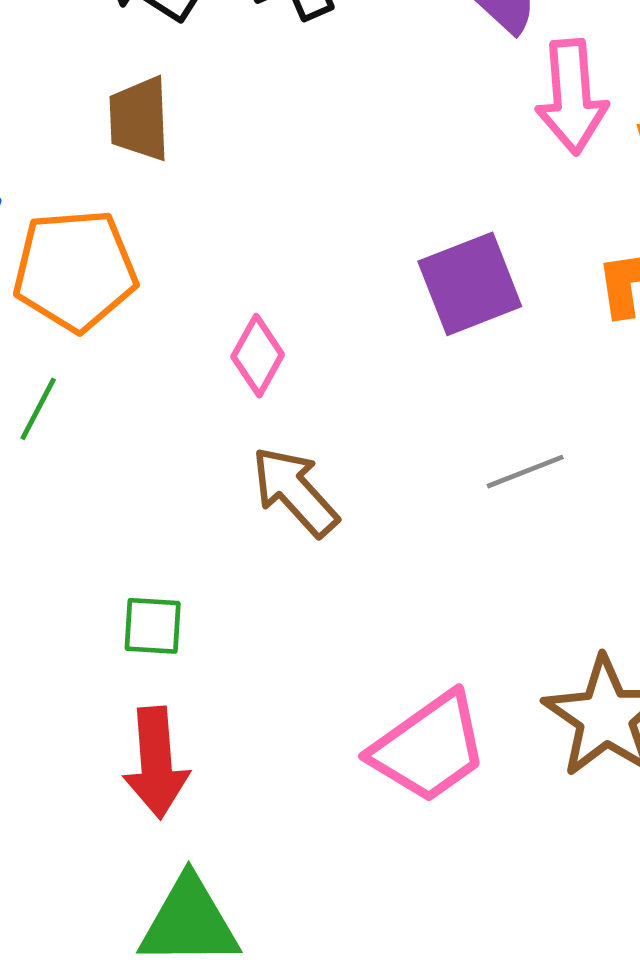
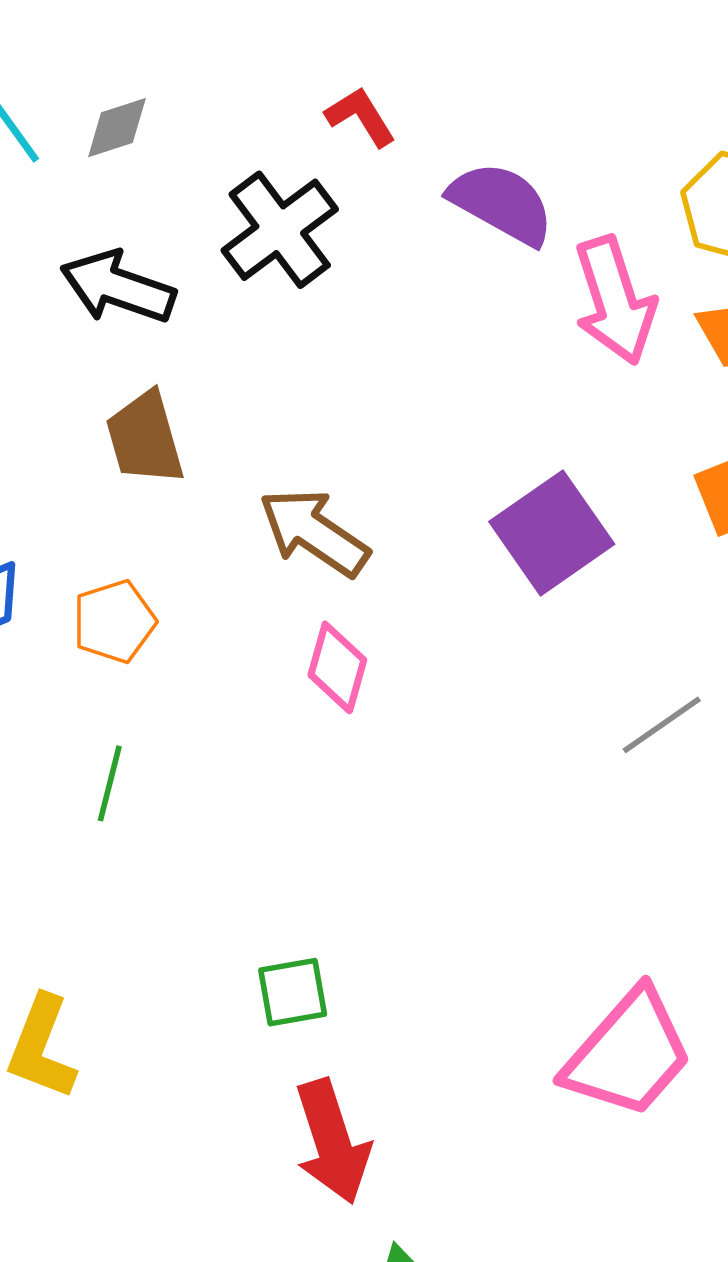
orange pentagon: (75, 270) -> (114, 621), size x0.6
brown arrow: (295, 491) -> (314, 532), moved

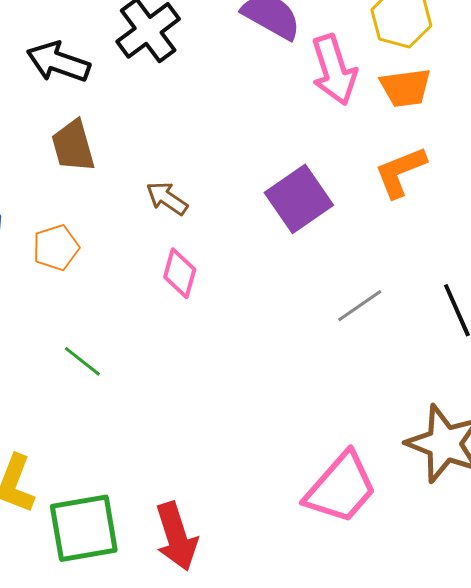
brown arrow: (314, 532) -> (167, 198), size x0.7
green line: (110, 783) -> (82, 361), moved, turned -66
green square: (293, 992) -> (84, 528), moved, size x1.8

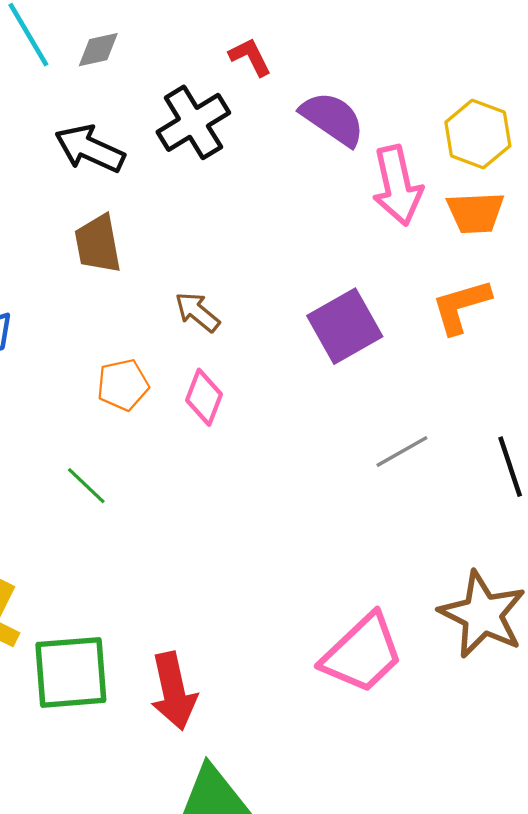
orange pentagon: (56, 248) -> (123, 385), moved

